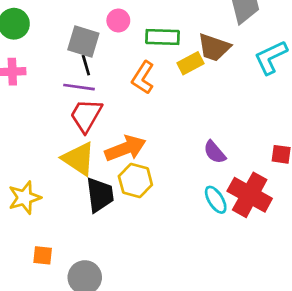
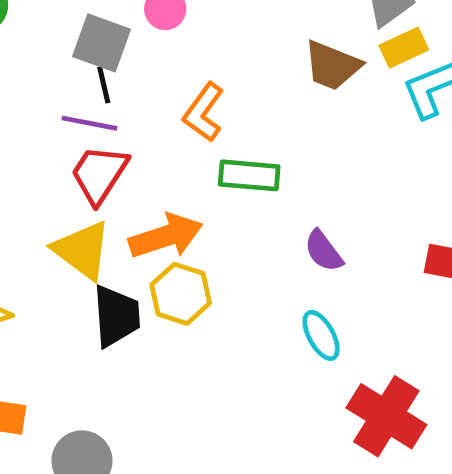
green rectangle: (163, 37) -> (249, 175), moved
yellow rectangle: (191, 63) -> (404, 48), moved
red cross: (250, 195) -> (386, 416), moved

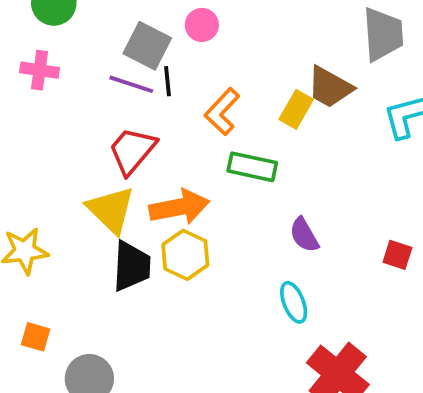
yellow rectangle: (404, 48) -> (296, 109), moved, turned -42
black line: (104, 85) -> (167, 81), moved
purple line: (89, 123) -> (131, 84), moved

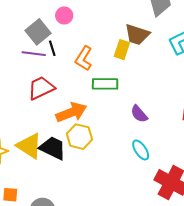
gray square: (147, 46) -> (38, 32), turned 35
red trapezoid: (132, 151) -> (41, 88), turned 36
yellow triangle: (111, 210) -> (29, 146), moved
black trapezoid: (132, 266) -> (53, 148), turned -56

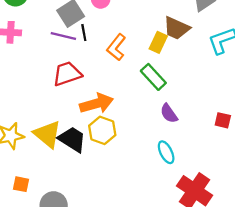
green rectangle: (105, 84) -> (153, 77), moved, turned 40

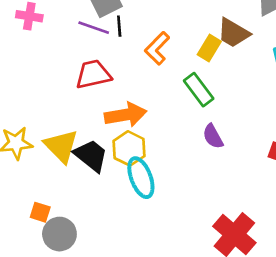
cyan ellipse: (166, 152) -> (141, 178), moved, size x1.4
orange square: (21, 184) -> (40, 212), moved

